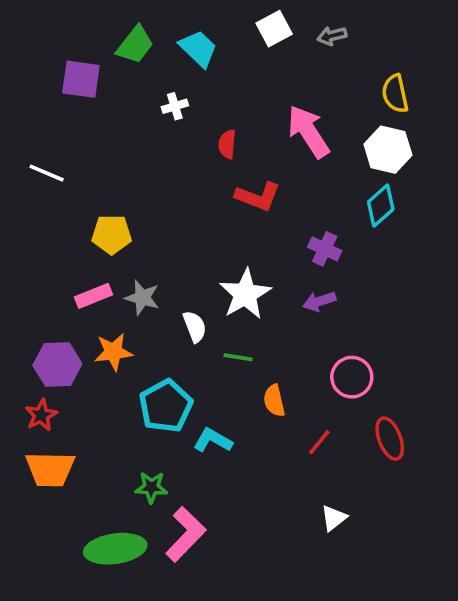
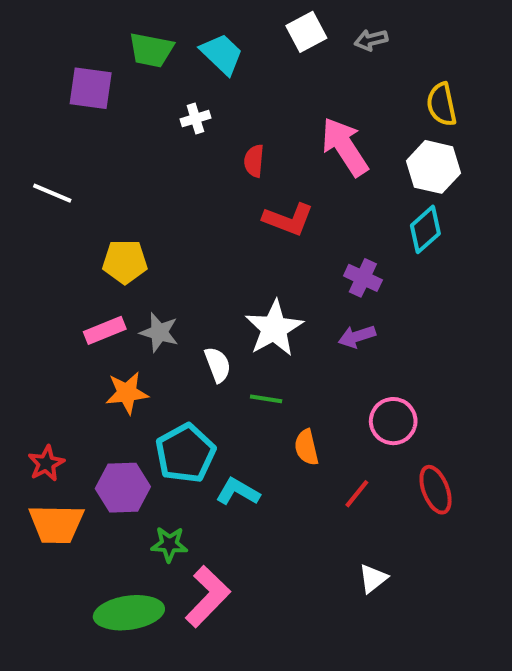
green trapezoid: (135, 45) -> (151, 50), turned 63
purple hexagon: (57, 364) -> (123, 488), moved

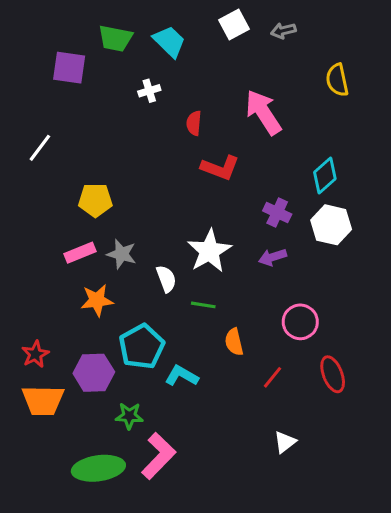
white hexagon: (434, 167) -> (331, 225), moved
white line: (52, 193) -> (40, 148), turned -76

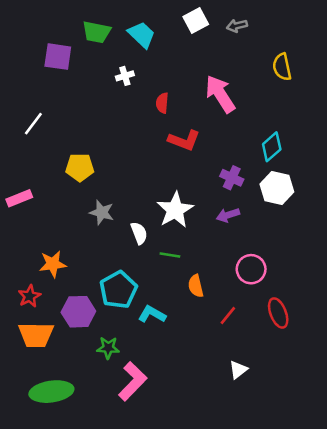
pink rectangle: (80, 253) -> (19, 198), moved
orange star: (97, 300) -> (53, 264), moved
green ellipse: (98, 468) -> (51, 392), moved

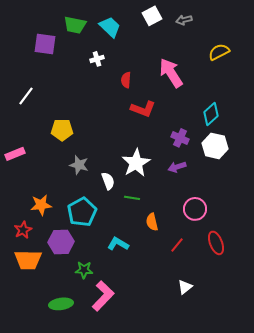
yellow semicircle: (282, 67) -> (219, 52), turned 75
cyan pentagon: (118, 290) -> (82, 212), moved
green ellipse: (51, 392) -> (61, 304), moved, size x0.7

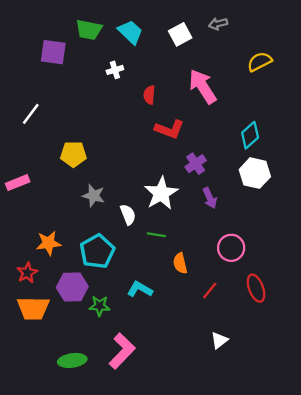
white square: (152, 16) -> (180, 34), moved
purple cross: (180, 138) -> (196, 164), moved, turned 30
purple arrow: (177, 167) -> (210, 198), turned -96
green star: (84, 270) -> (100, 306), moved

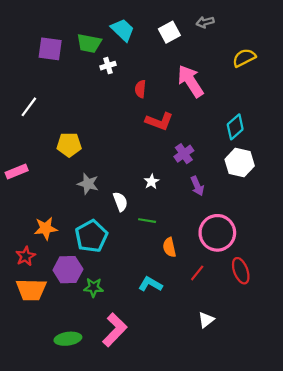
green trapezoid: (89, 30) -> (89, 43), moved
white star: (161, 193) -> (152, 182), size x0.5
pink circle: (231, 248) -> (217, 233), size x1.4
cyan L-shape: (140, 289) -> (150, 284), moved

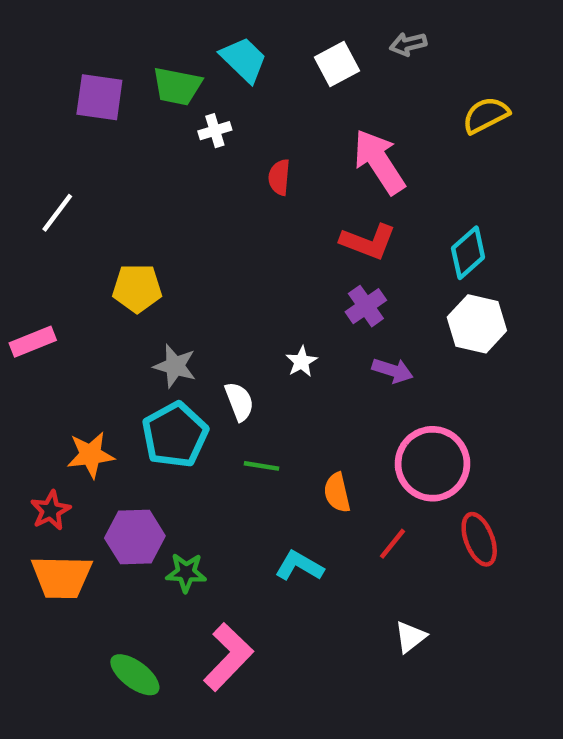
red L-shape: (159, 121) -> (368, 242), moved
purple arrow: (197, 186) -> (393, 370), turned -48
green line: (147, 221) -> (262, 466), moved
cyan pentagon: (91, 236) -> (175, 435), moved
green ellipse: (68, 339) -> (135, 675), turned 45

